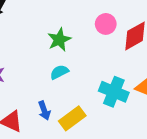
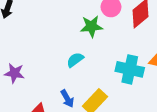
green star: (59, 40) -> (91, 26), moved, turned 30

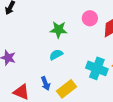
green star: (91, 26) -> (59, 30), moved

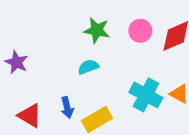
pink circle: (90, 18) -> (140, 31), moved

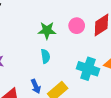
cyan semicircle: (88, 67) -> (45, 56), turned 112

